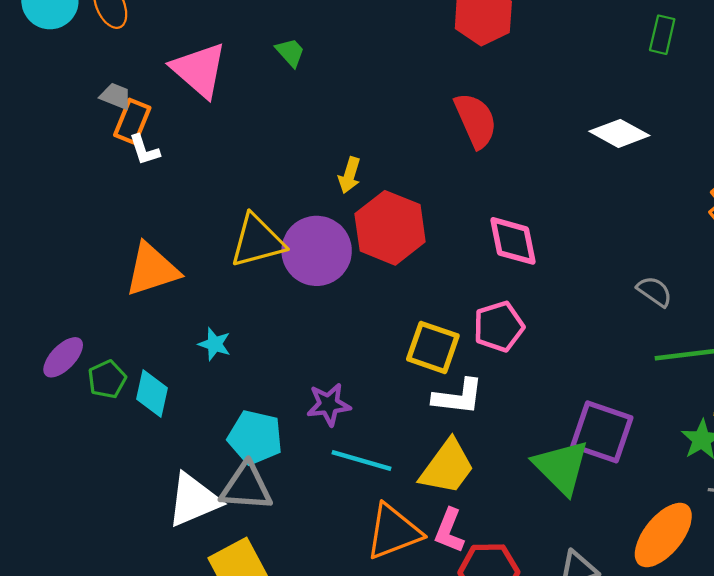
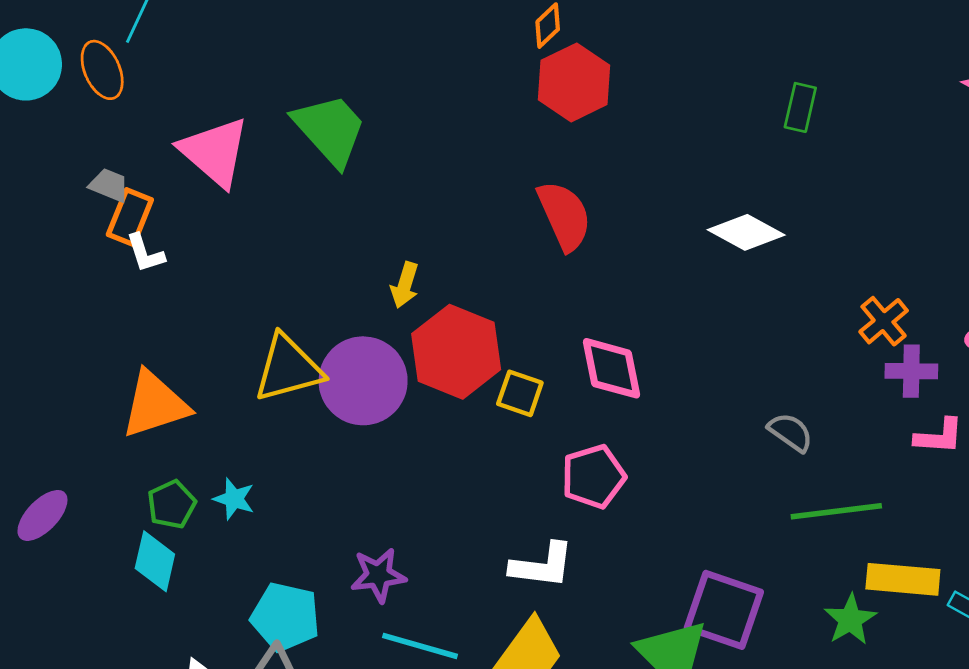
green trapezoid: (290, 52) -> (330, 130), size x2.0
yellow square: (433, 347) -> (520, 393), moved, size x0.7
green pentagon: (107, 379) -> (172, 504), moved

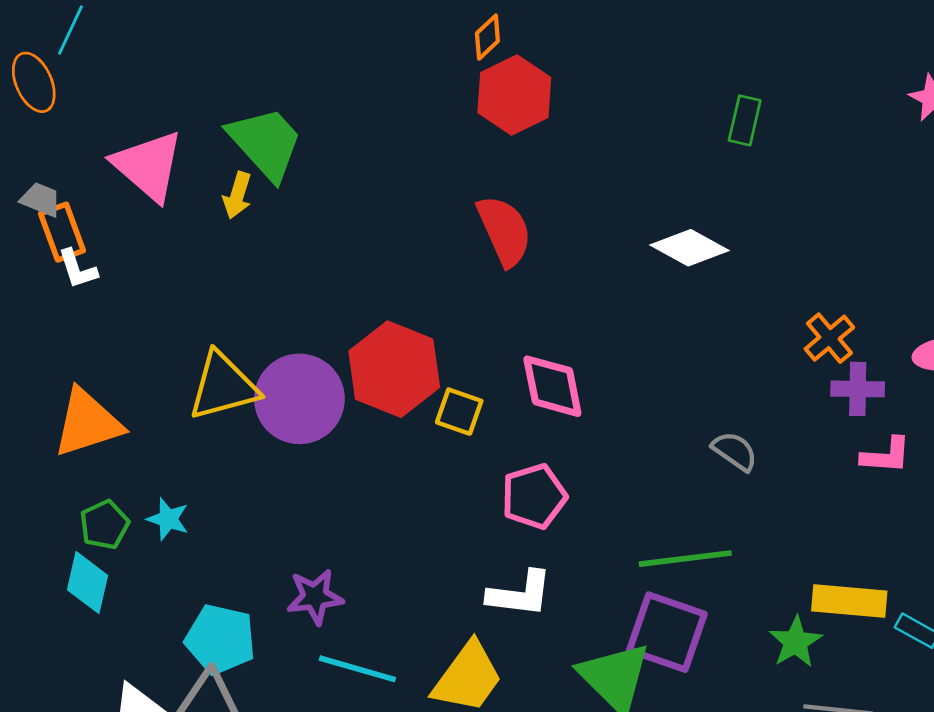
orange rectangle: (130, 217) -> (62, 232), turned -42
yellow arrow: (405, 285) -> (237, 195), moved
green line: (836, 511) -> (685, 559), moved
white L-shape: (542, 565) -> (520, 594), moved

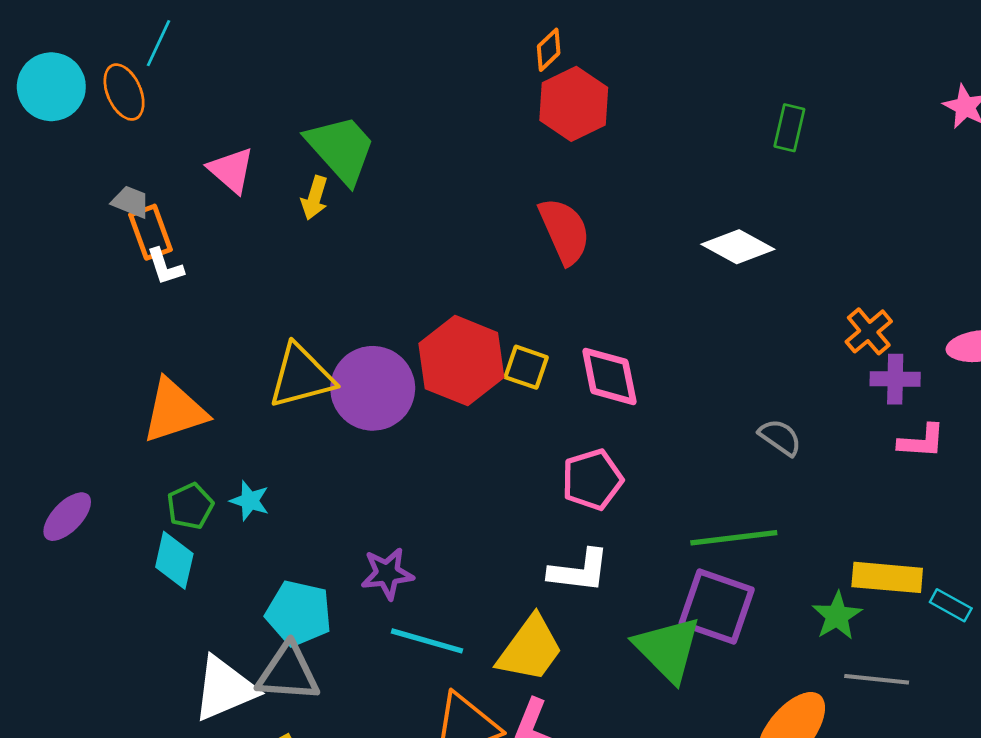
pink triangle: (148, 166) -> (231, 170), size x0.7
yellow square: (459, 412) -> (526, 367), moved

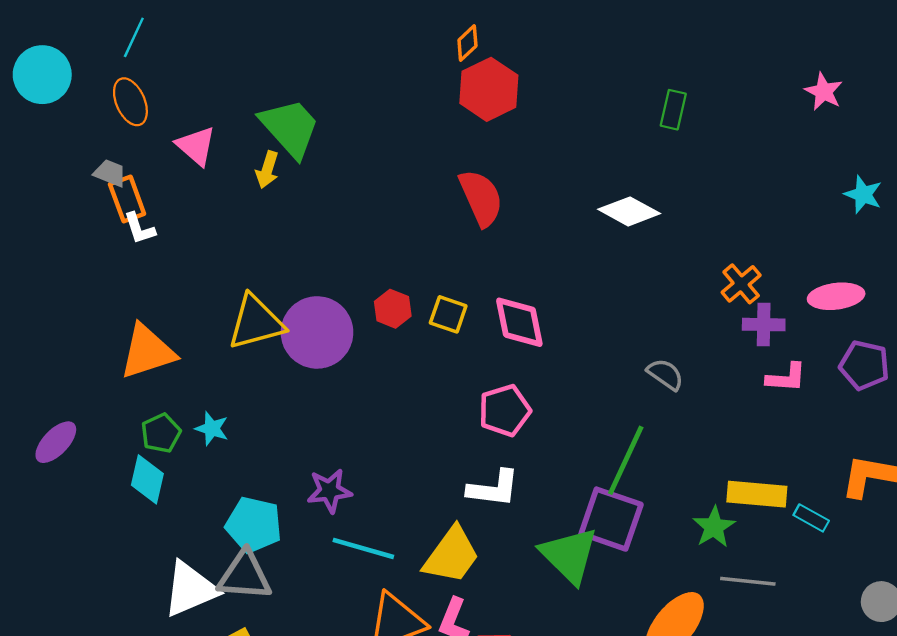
orange ellipse: (124, 92) -> (130, 102), moved
red hexagon: (461, 361) -> (393, 309), size x0.5
green line: (734, 538) -> (626, 460), turned -58

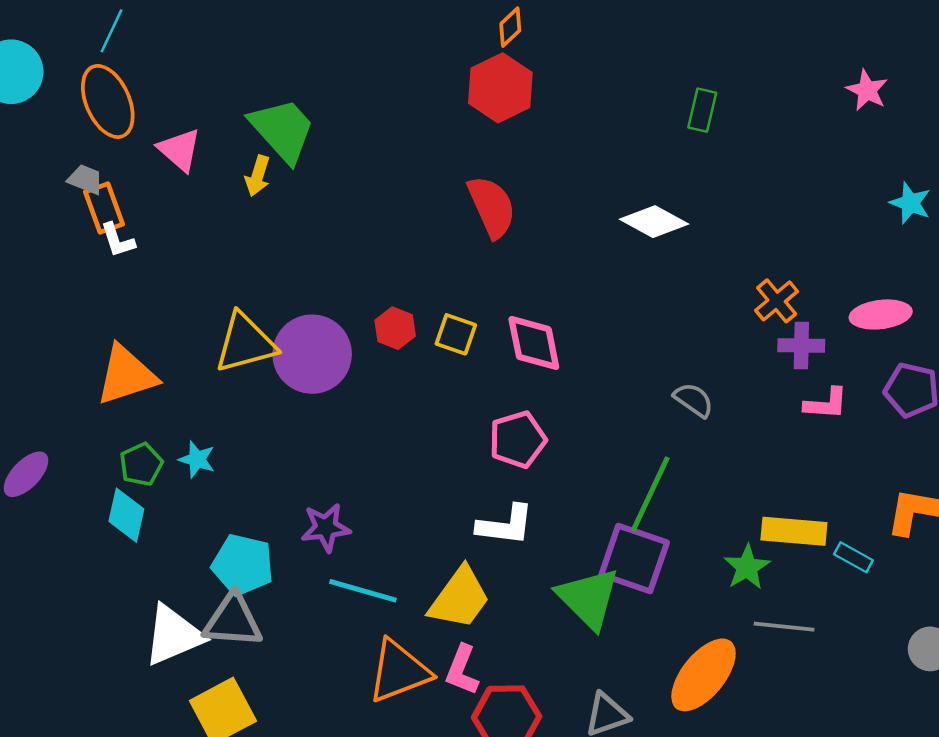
orange diamond: (467, 43) -> (510, 27), moved
orange ellipse: (130, 102) -> (108, 101), size x1.4

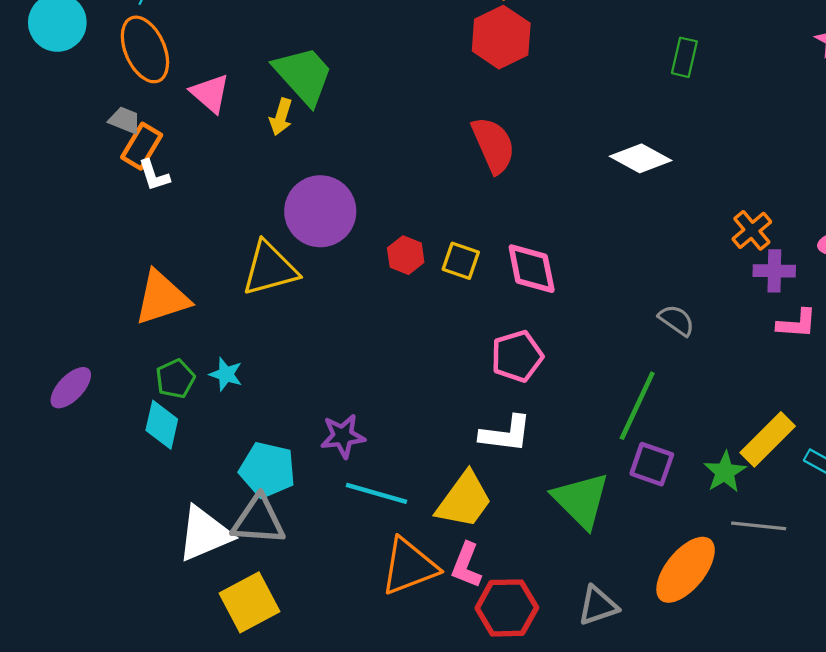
orange rectangle: (104, 208) -> (142, 146), turned 51
purple circle: (312, 354) -> (320, 211), moved
yellow rectangle: (794, 531) -> (768, 439), turned -50
purple square: (634, 559) -> (652, 464), moved, size x0.7

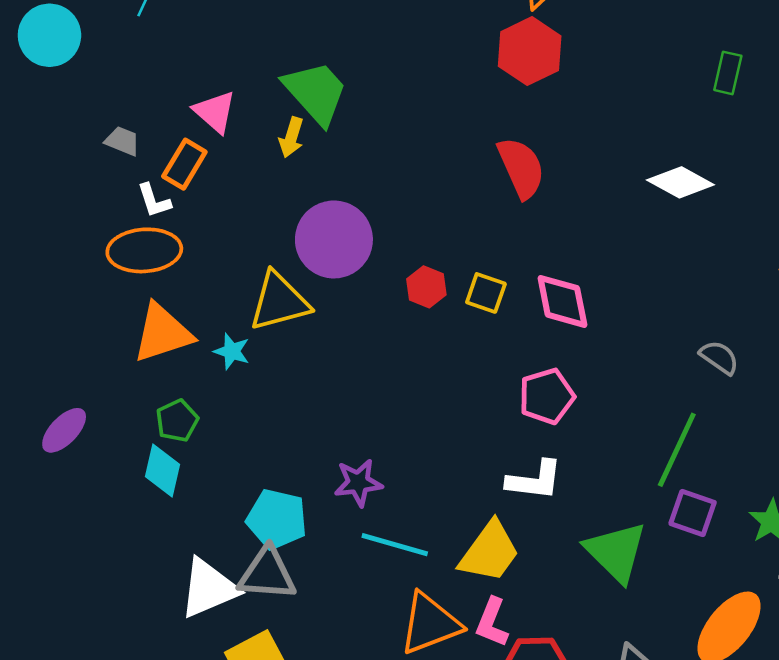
orange ellipse: (145, 49) -> (144, 250), moved, turned -70
orange rectangle: (142, 146) -> (184, 164), moved
cyan star: (226, 374) -> (232, 351), moved

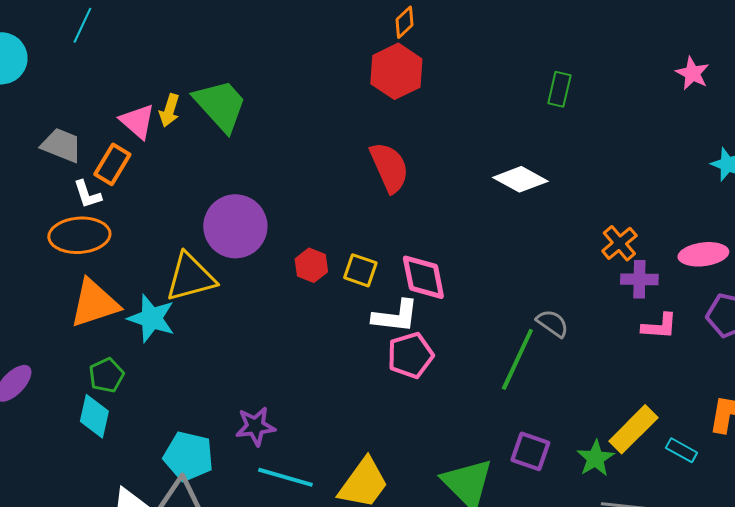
yellow arrow: (291, 137) -> (169, 110), moved
gray trapezoid: (122, 141) -> (61, 145), size x1.4
cyan star: (232, 351) -> (151, 318), size x1.6
green line: (677, 450) -> (517, 359), moved
white L-shape: (535, 480) -> (395, 316), moved

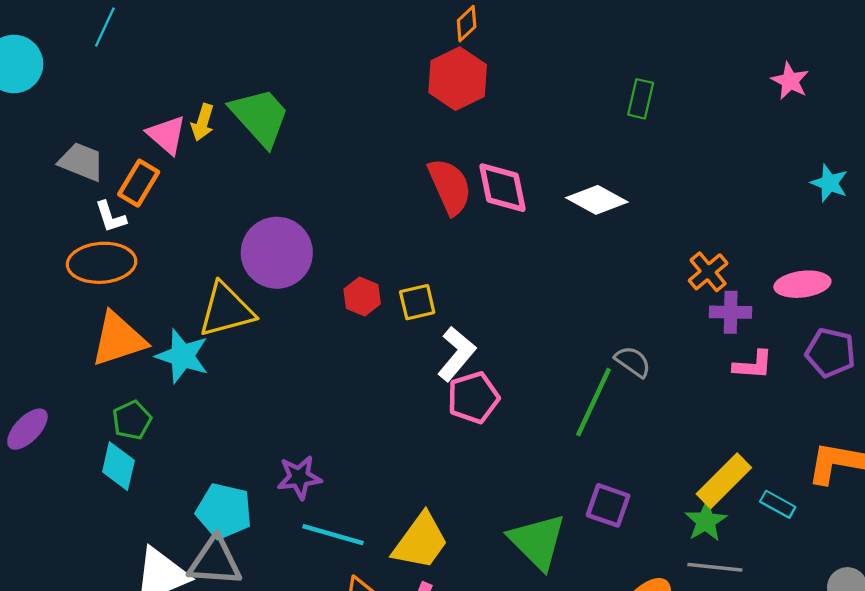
yellow square: (360, 270) -> (417, 302), turned -32
pink diamond: (423, 277) -> (503, 188), moved
white L-shape: (395, 316) -> (456, 354), turned -57
green star: (595, 458) -> (706, 521), moved

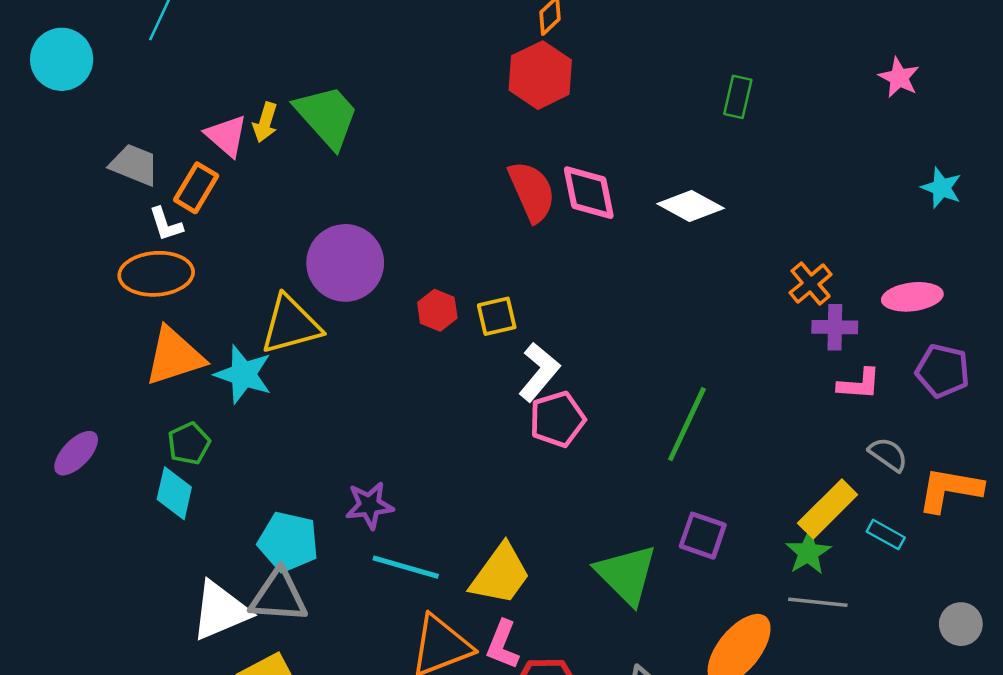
gray semicircle: (633, 362) -> (888, 454), moved

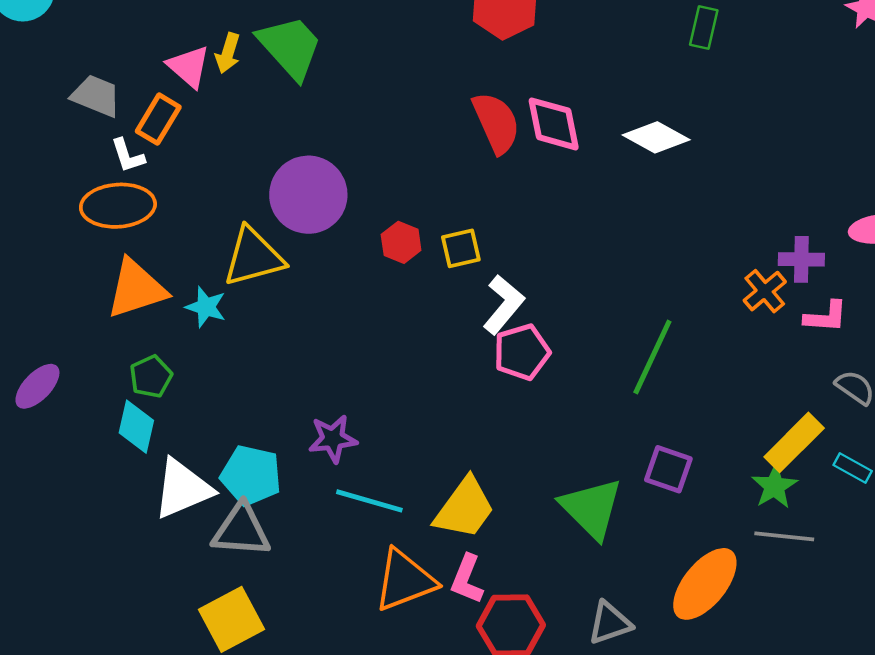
orange cross: (811, 284) -> (765, 291), moved
cyan star: (243, 374) -> (206, 307), size x0.7
white triangle: (220, 611) -> (183, 489), moved

